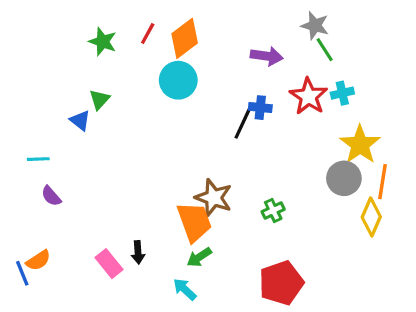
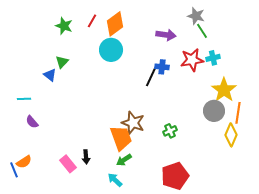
red star: (309, 96) -> (192, 60), turned 30

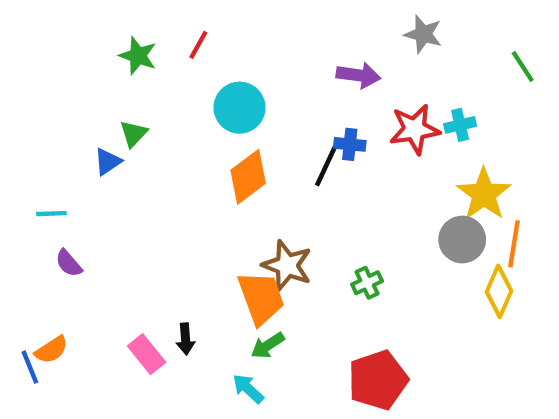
orange diamond: (115, 24) -> (248, 177), moved
green line: (202, 31) -> (523, 67), moved
blue triangle: (50, 75) -> (108, 162), turned 48

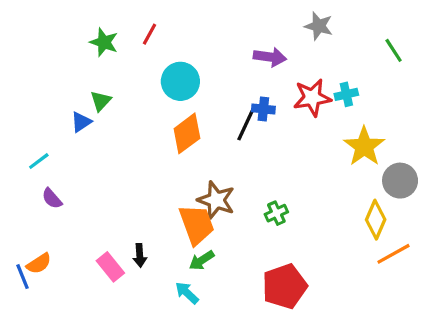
cyan line: (51, 214) -> (39, 161), turned -35
gray circle: (462, 240) -> (400, 181), moved
orange line: (514, 244) -> (394, 254), moved, turned 52

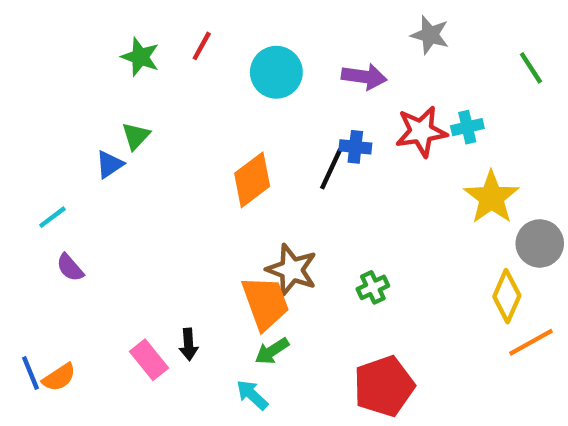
cyan circle: (180, 81) -> (276, 72), moved
orange semicircle: (39, 264) -> (59, 377), moved

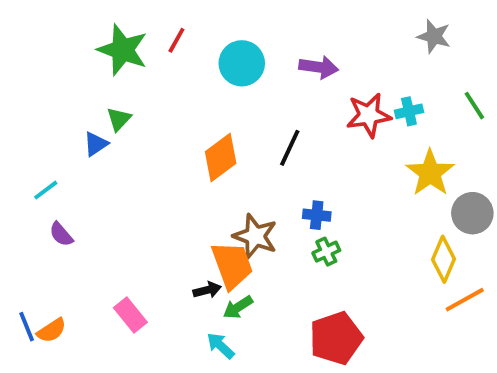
gray star: (430, 35) -> (434, 36), moved
green star: (140, 57) -> (123, 50), size x1.5
green line: (531, 68) -> (474, 106), moved
blue cross: (355, 147) -> (317, 215), moved
black arrow: (189, 344) -> (207, 290), moved, turned -100

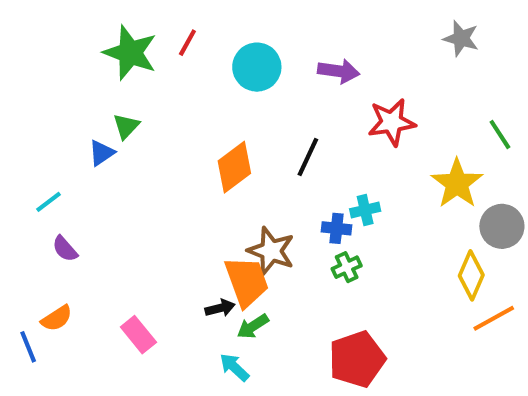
green line: (474, 106) -> (500, 134), moved
cyan cross: (409, 111) -> (365, 210), moved
orange semicircle: (52, 330) -> (57, 318), moved

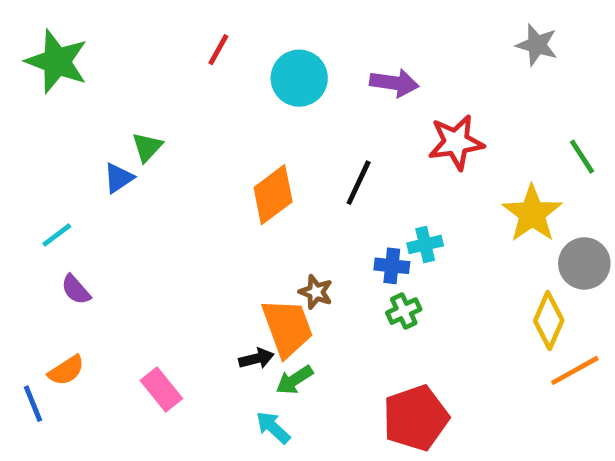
green star: (130, 53) -> (57, 61), moved
brown star: (271, 251) -> (316, 292), size x0.6

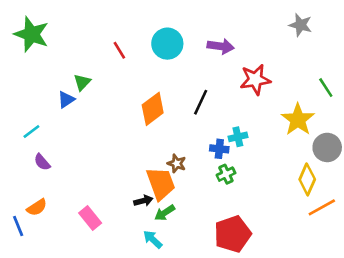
red line: (218, 50) -> (119, 50), moved, turned -60

